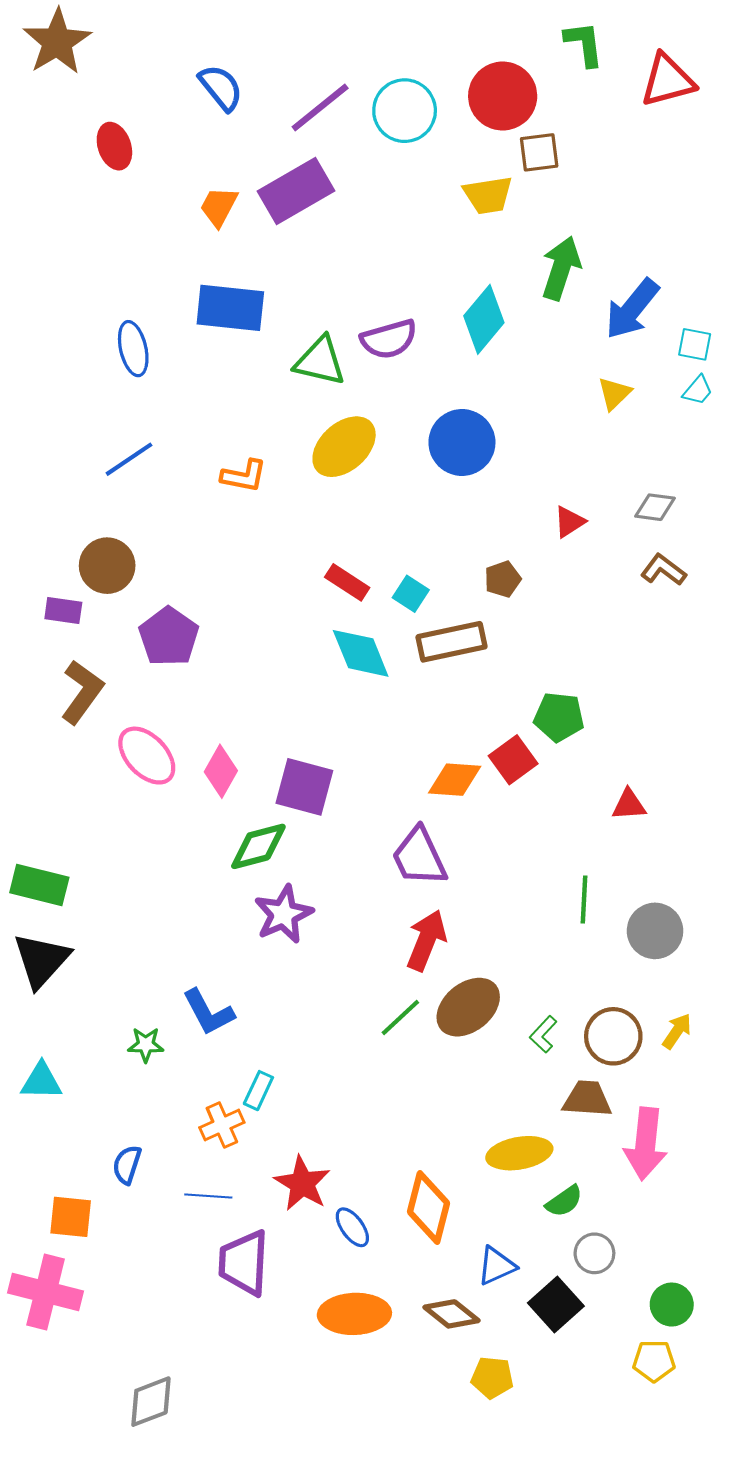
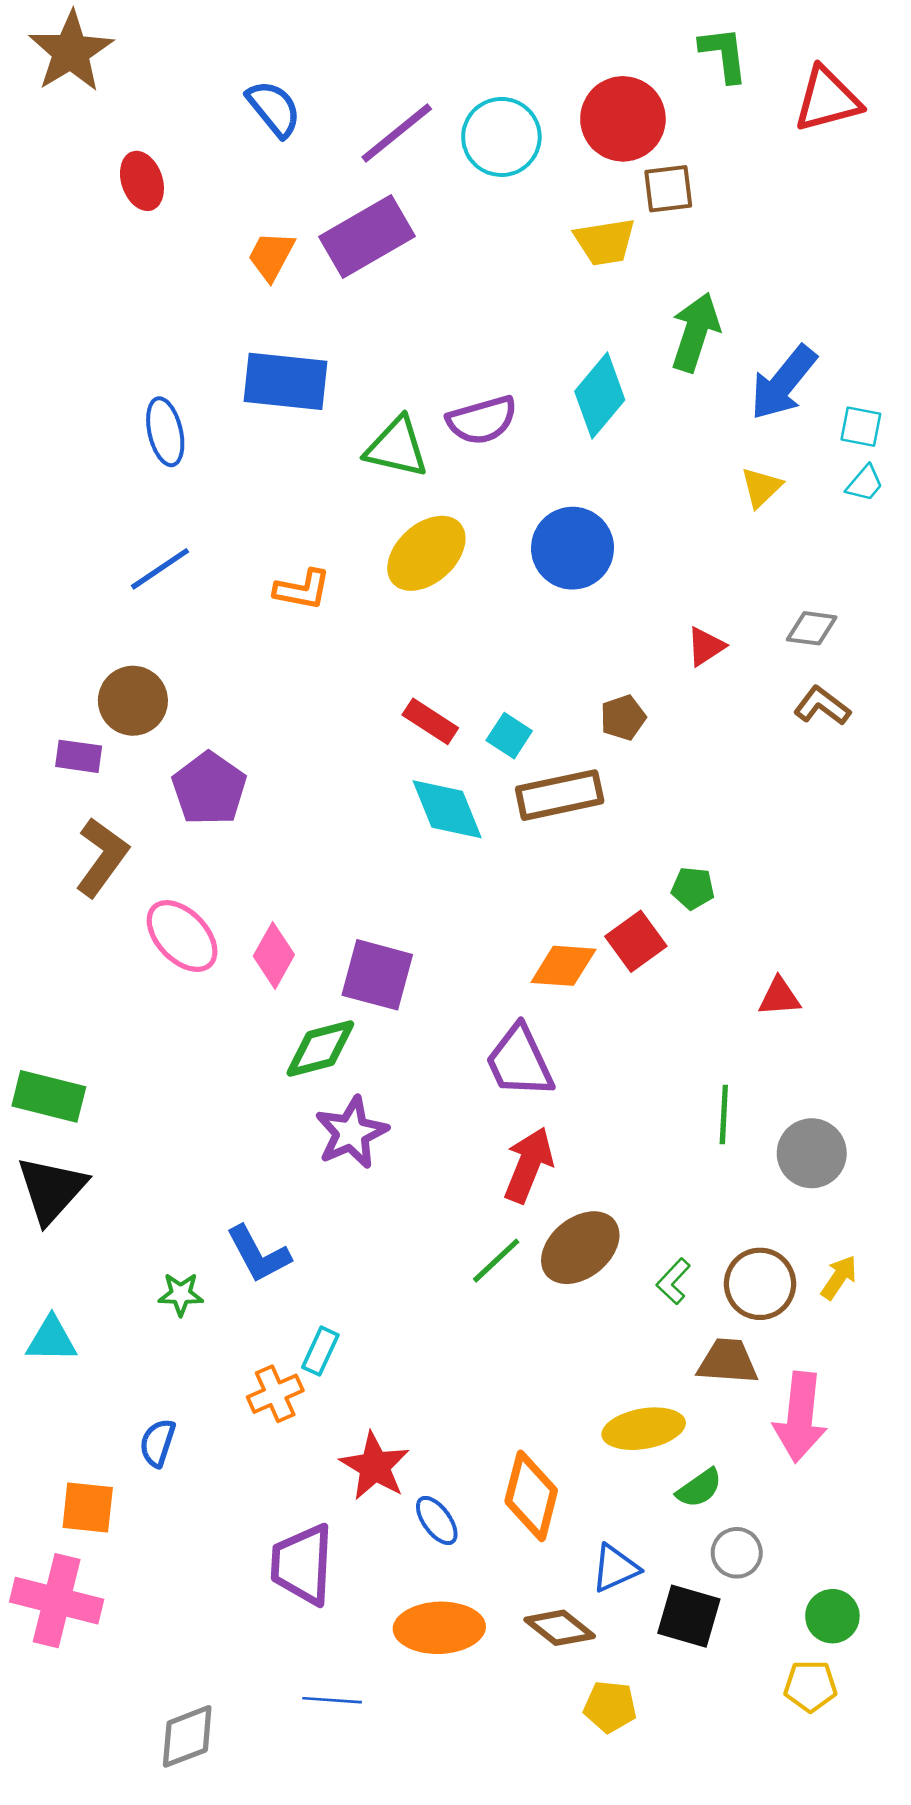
green pentagon: (559, 717) -> (693, 888), size x0.7
blue line: (208, 1196) -> (332, 1700), moved
black square: (556, 1305) -> (689, 1616), turned -32

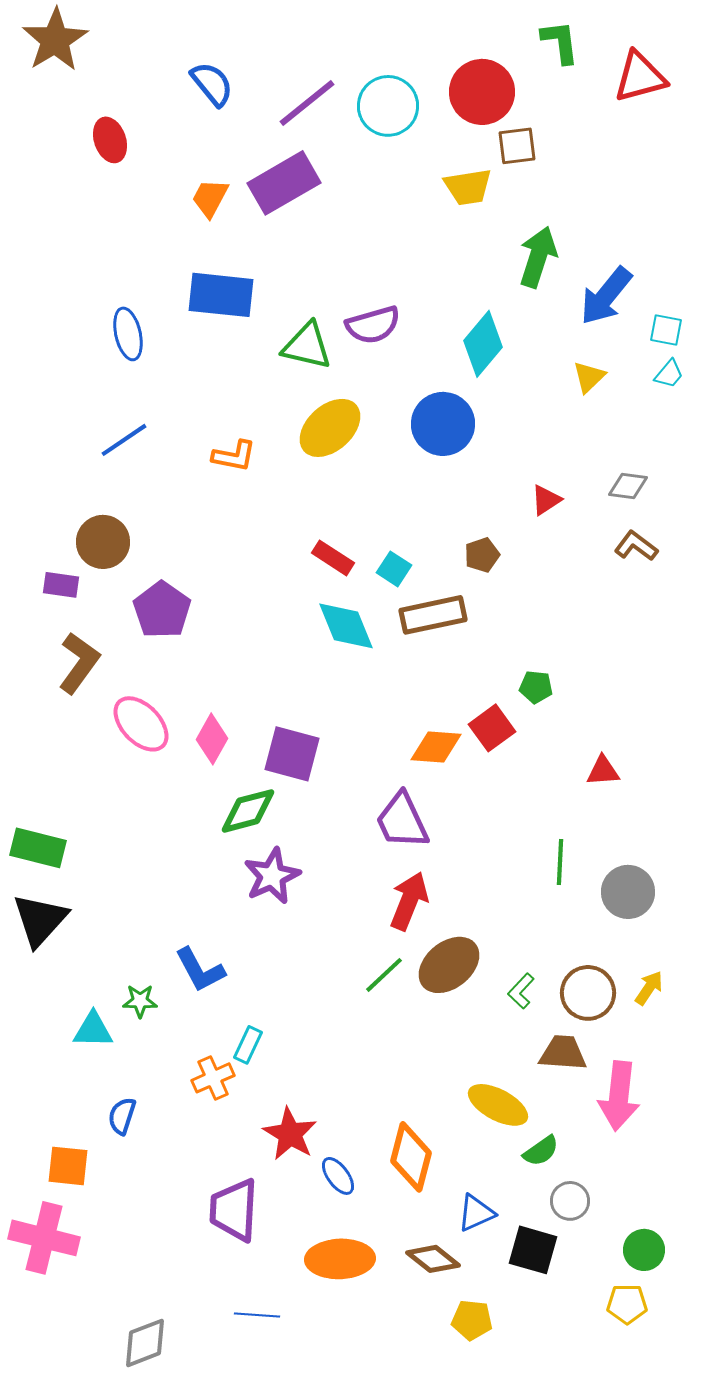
cyan diamond: (600, 396) -> (483, 344), moved
cyan triangle: (51, 1339) -> (93, 1030), moved
yellow ellipse: (644, 1429) -> (498, 1105), turned 38

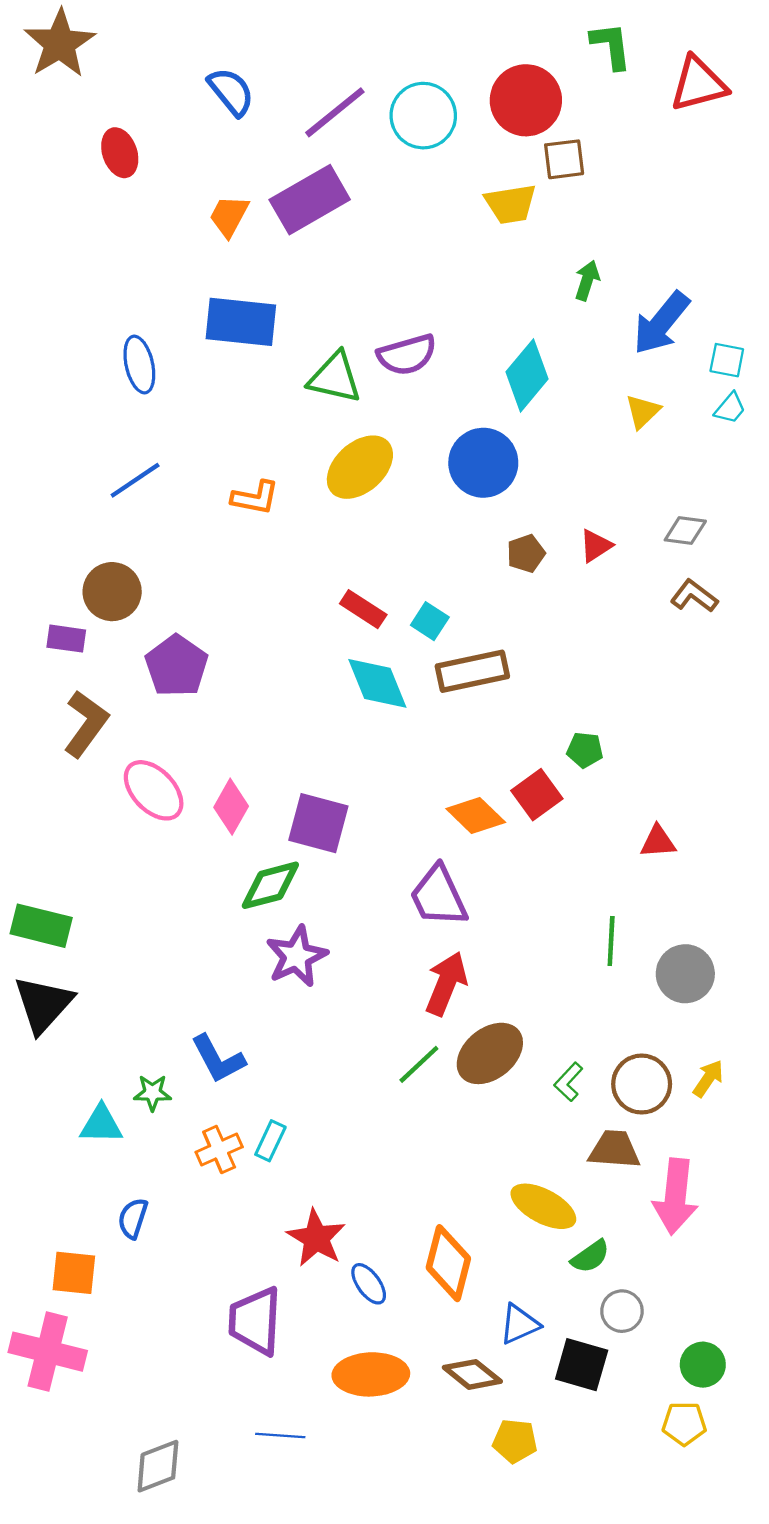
green arrow: (538, 257) -> (587, 280), size x0.6
brown pentagon: (482, 555) -> (526, 553), moved
orange diamond: (436, 747) -> (476, 815), turned 40
orange cross: (213, 1078) -> (219, 1150), moved

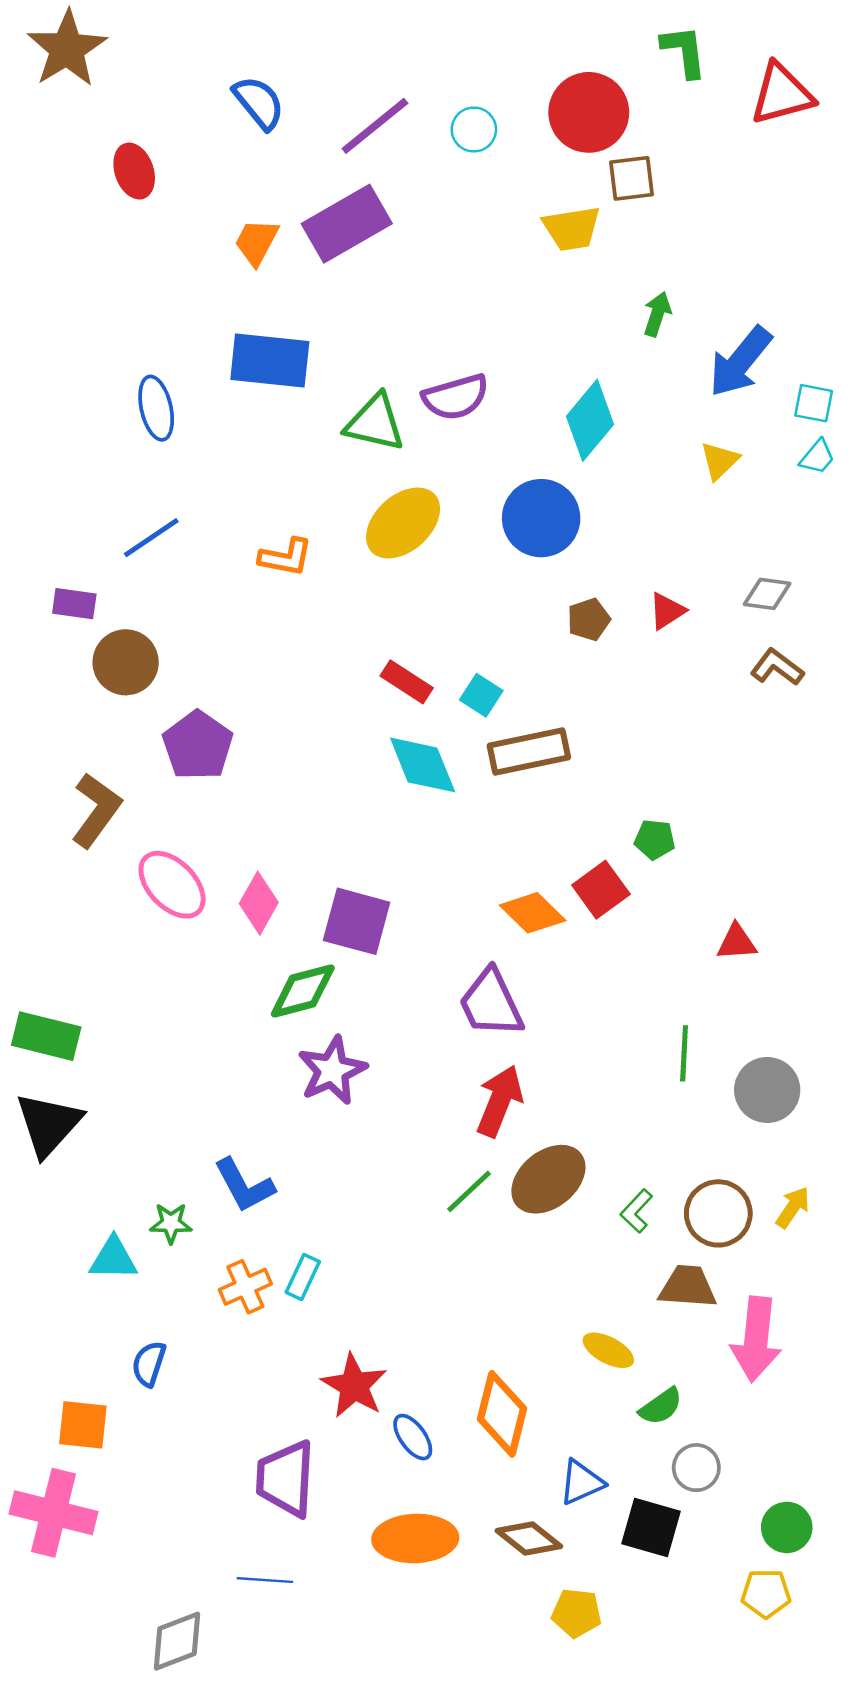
cyan circle: (423, 116) -> (474, 130), size x0.6
purple rectangle: (66, 639) -> (74, 604), moved
yellow ellipse: (543, 1206) -> (608, 1350), size x0.7
blue line: (280, 1436) -> (265, 1580), moved

